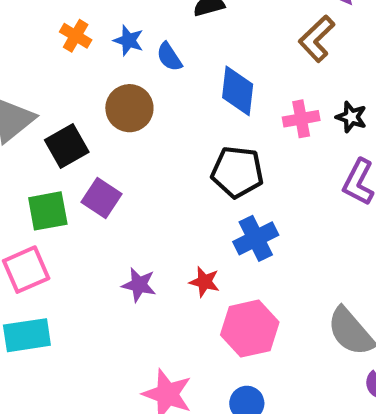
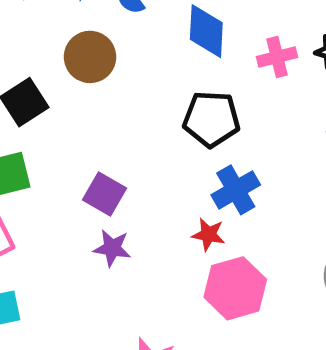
purple square: (102, 198) -> (104, 194), moved
red star: (204, 282) -> (208, 235), moved

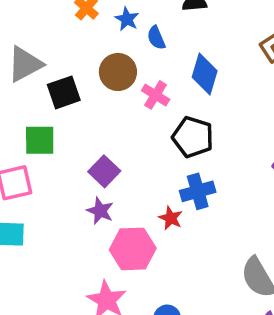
pink cross: (277, 57) -> (156, 95), moved, turned 32
pink hexagon: (235, 288) -> (133, 249), moved

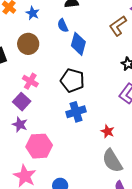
blue semicircle: (156, 38) -> (63, 26), moved
pink cross: (156, 95) -> (30, 81), moved
red star: (171, 218) -> (108, 131), moved

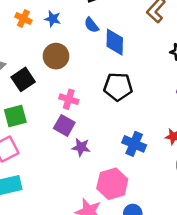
blue cross: (76, 112) -> (134, 144), moved, turned -36
purple star: (20, 124) -> (81, 147), moved
pink hexagon: (39, 146) -> (112, 184), moved

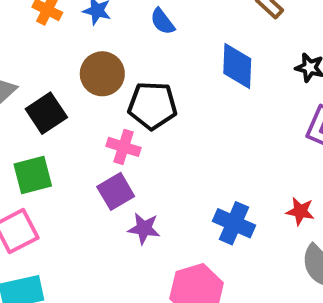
blue diamond: (115, 42) -> (237, 66), moved
black pentagon: (118, 87) -> (152, 105), moved
purple square: (64, 125) -> (116, 191), turned 30

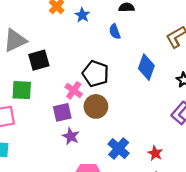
brown circle: (102, 74) -> (96, 106), moved

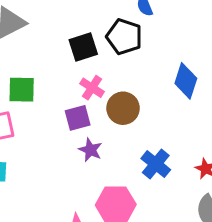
black square: (39, 60) -> (83, 47), moved
blue diamond: (146, 67) -> (186, 81), moved
black pentagon: (96, 74) -> (124, 37), moved

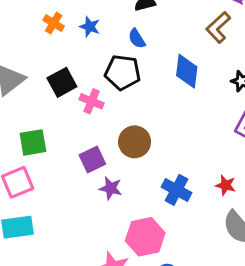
black square: (83, 47) -> (62, 82), moved
blue diamond: (186, 81) -> (187, 71), moved
pink cross: (92, 88) -> (92, 101), moved

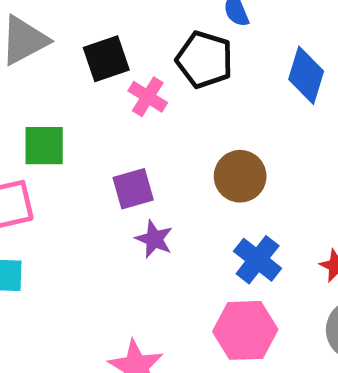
brown circle: (135, 142) -> (240, 176), moved
pink hexagon: (145, 237) -> (245, 330), moved

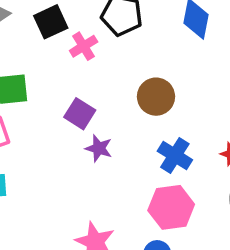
pink cross: (148, 97) -> (84, 46), turned 32
purple square: (133, 189) -> (80, 114), turned -36

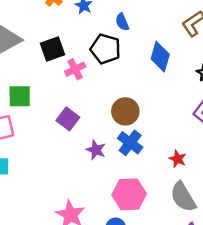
purple star: (99, 148) -> (96, 150), moved
blue cross: (175, 155) -> (130, 143), moved

